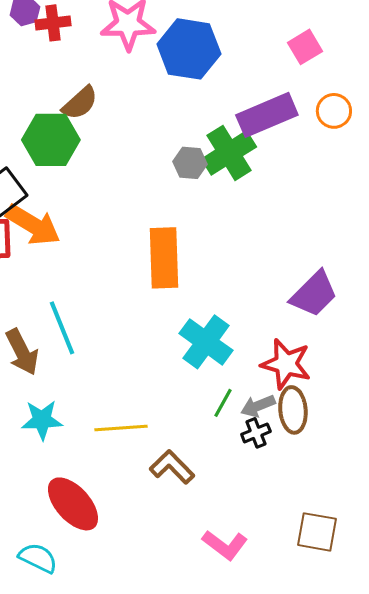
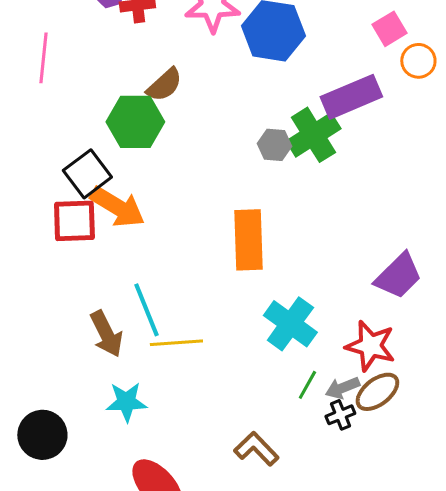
orange circle: (334, 111) -> (418, 61), moved
brown ellipse: (293, 410) -> (377, 392), turned 57
yellow line: (121, 428) -> (176, 343), moved

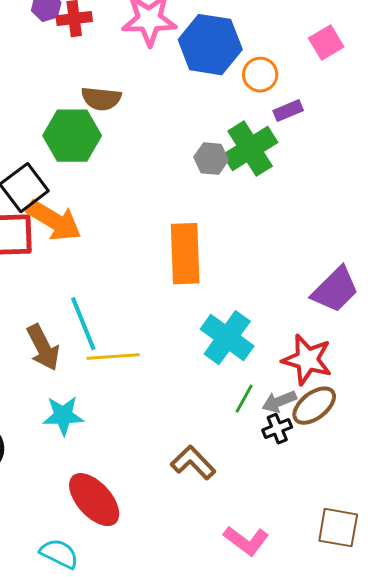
orange circle: (418, 61) -> (260, 75), moved
brown semicircle: (164, 85) -> (101, 99), turned 48
purple rectangle: (351, 97) -> (288, 111), size x0.5

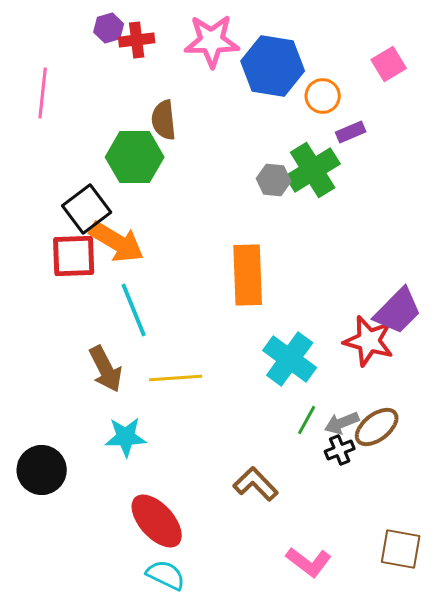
brown semicircle: (101, 99) -> (164, 120), turned 78
cyan line: (83, 324) -> (134, 310), moved
red star: (307, 360) -> (369, 341), moved
cyan semicircle: (59, 554) -> (166, 575), moved

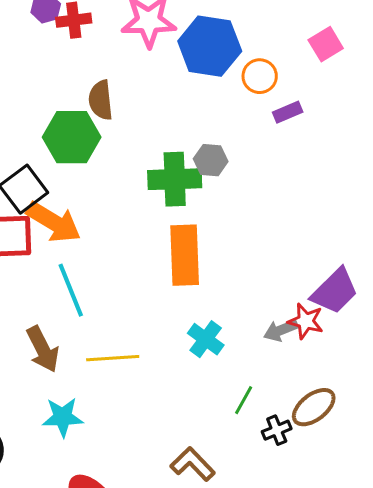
green cross: (313, 170) -> (175, 179), moved, turned 30
red star: (369, 341) -> (306, 321), size x0.7
cyan cross: (290, 359) -> (206, 339), moved, size x0.7
gray arrow: (342, 423) -> (281, 330), moved

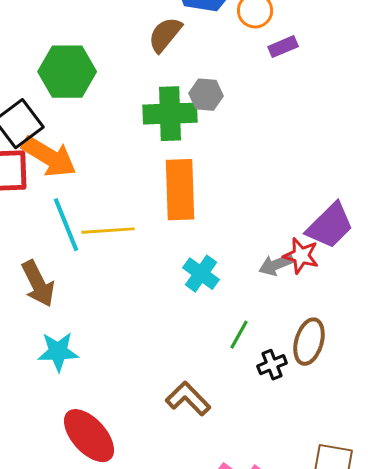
brown semicircle: (101, 100) -> (165, 35), moved, turned 45
yellow line: (113, 358) -> (108, 231), moved
brown ellipse: (314, 407) -> (309, 342), turned -36

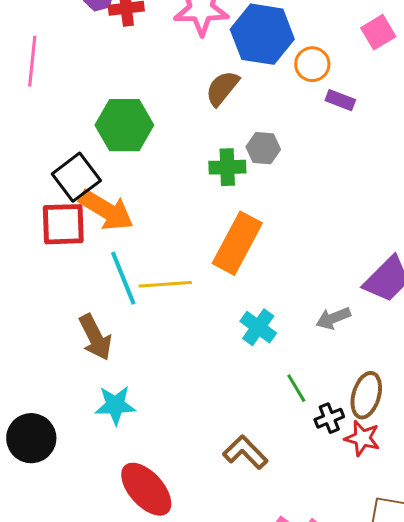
purple rectangle: (283, 47) -> (340, 100), turned 44
green cross: (170, 114) -> (227, 167), size x0.7
orange rectangle: (180, 190) -> (237, 243), turned 30
red star: (301, 256) -> (362, 438), moved
green line: (239, 335) -> (296, 388), turned -60

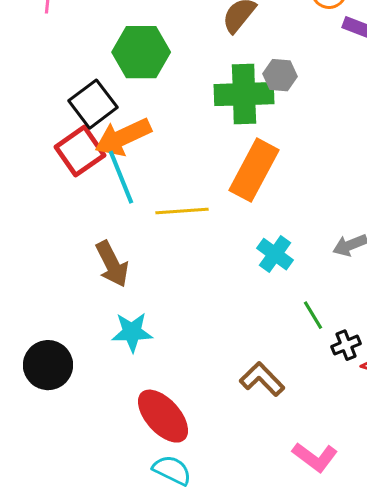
green cross: (227, 167) -> (244, 94), size x1.6
orange arrow: (106, 210) -> (123, 137), turned 124
red square: (63, 224) -> (80, 151), turned -33
cyan line: (123, 278) -> (121, 177), moved

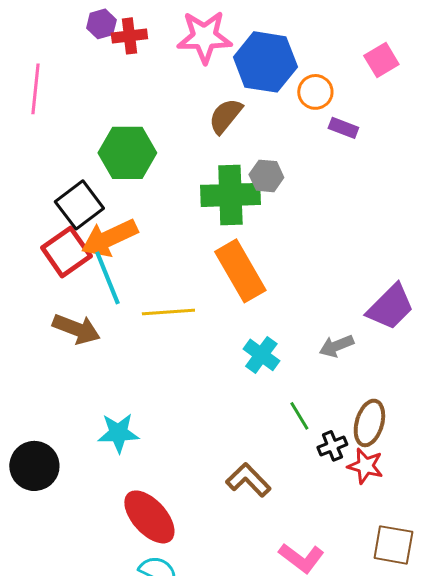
orange rectangle: (254, 170) -> (240, 271), turned -58
brown arrow: (112, 264) -> (76, 329), moved, turned -42

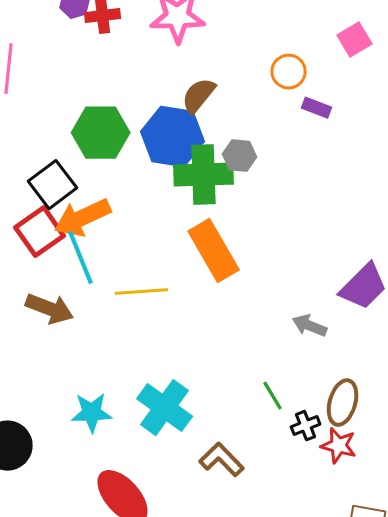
blue hexagon: (265, 62) -> (173, 137), moved
gray arrow: (336, 346) -> (310, 326), turned 44
cyan cross: (261, 355) -> (165, 408), moved, size x1.5

